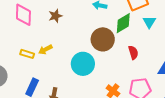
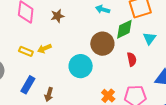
cyan triangle: (149, 22) -> (149, 38), moved

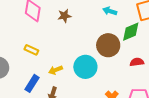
yellow arrow: (44, 49) -> (56, 70), moved
red semicircle: (132, 59) -> (137, 62), turned -88

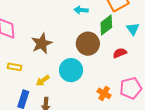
brown star: (64, 16) -> (42, 43), moved, size x1.5

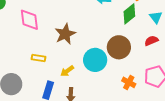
brown circle: (88, 44) -> (119, 47), moved
red semicircle: (120, 53) -> (151, 41), moved

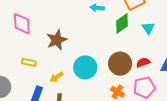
red semicircle: (151, 41) -> (143, 62), moved
brown circle: (119, 47) -> (120, 64), moved

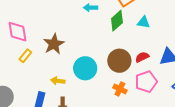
cyan triangle: (148, 28) -> (144, 22), turned -40
yellow rectangle: (29, 62) -> (25, 56), moved, turned -56
yellow arrow: (57, 77) -> (58, 81), turned 48

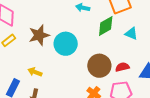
cyan circle: (85, 68) -> (66, 44), moved

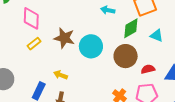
brown star: (39, 35) -> (64, 38), turned 30
brown circle: (99, 66) -> (126, 56), moved

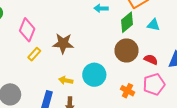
pink diamond: (31, 18) -> (27, 30), turned 30
cyan circle: (91, 46) -> (94, 75), moved
red semicircle: (148, 69) -> (151, 60), turned 48

